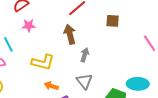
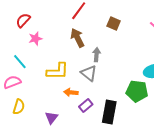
brown square: (113, 21) -> (114, 23), moved, turned 32
gray triangle: (84, 81) -> (89, 73), moved

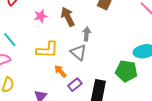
pink star: (35, 39) -> (41, 16), moved
orange arrow: (71, 92) -> (60, 71), turned 40

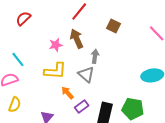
pink star: (41, 16) -> (56, 45), moved
green pentagon: (126, 71) -> (133, 109), moved

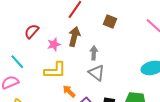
red semicircle: (23, 18) -> (32, 31), moved
brown arrow: (77, 39) -> (74, 37), turned 42
gray triangle: (86, 74) -> (97, 73), moved

